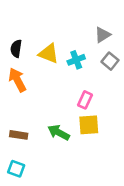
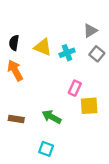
yellow square: (89, 125) -> (89, 106), moved
cyan square: (16, 169) -> (46, 149), moved

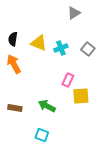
gray triangle: (90, 31) -> (74, 13), moved

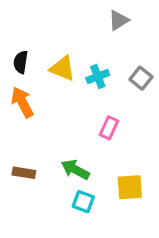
yellow square: (81, 96) -> (130, 187), moved
cyan square: (42, 135) -> (83, 202), moved

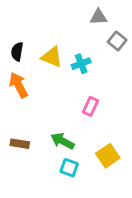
gray triangle: (119, 20) -> (98, 17), turned 30
gray square: (141, 78) -> (117, 41), moved
yellow square: (130, 187) -> (108, 156), turned -30

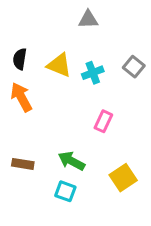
gray triangle: (98, 17) -> (88, 19), moved
gray square: (117, 41) -> (134, 67), moved
cyan square: (69, 168) -> (65, 191), moved

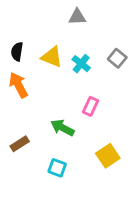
cyan cross: (93, 73) -> (81, 64), turned -30
green arrow: (71, 161) -> (62, 128), moved
brown rectangle: (23, 164) -> (20, 144), turned -42

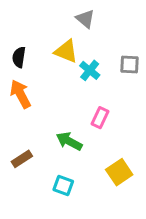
gray triangle: (77, 17) -> (85, 19), turned 42
yellow triangle: (52, 57) -> (66, 51), moved
gray square: (117, 58) -> (130, 65), turned -36

